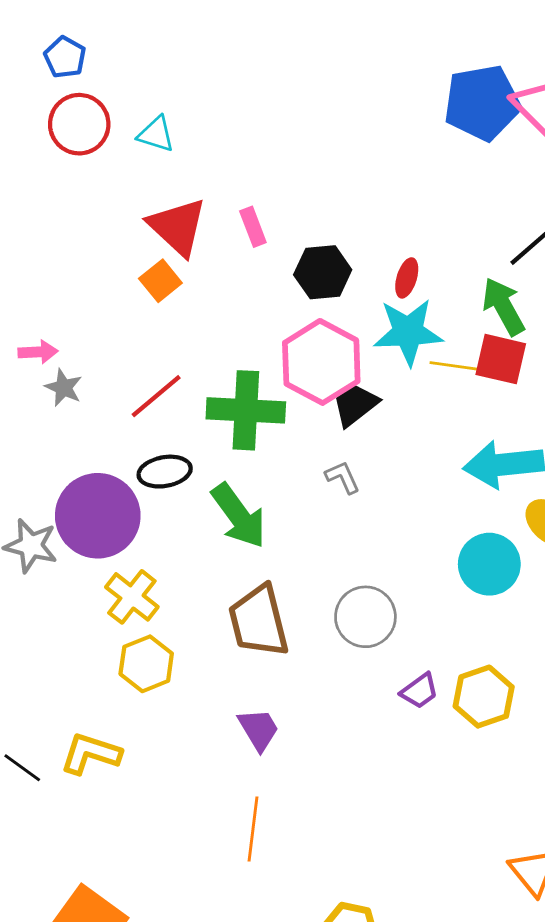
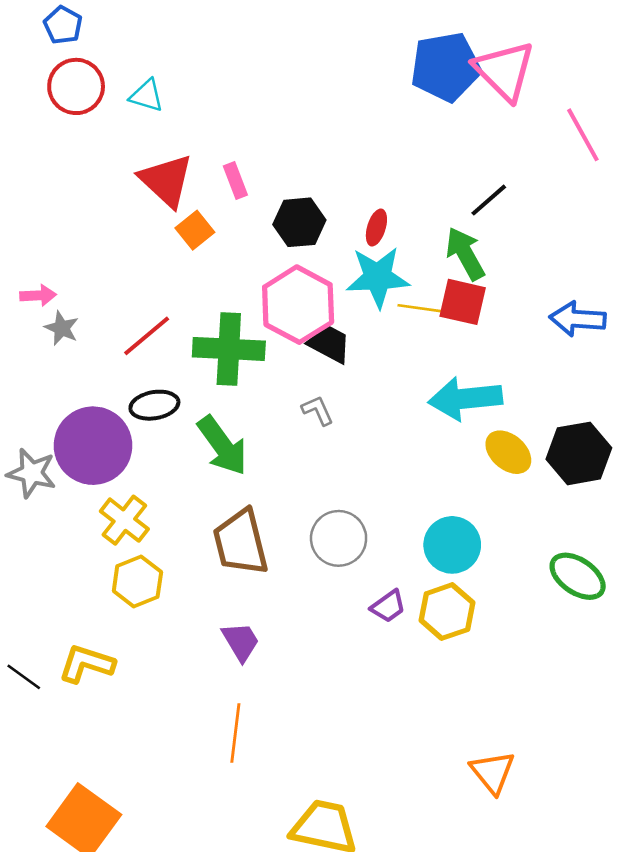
orange square: (160, 281) -> (195, 230), moved
black trapezoid: (355, 405) -> (329, 344), turned 66
cyan circle: (489, 564) -> (452, 545), moved

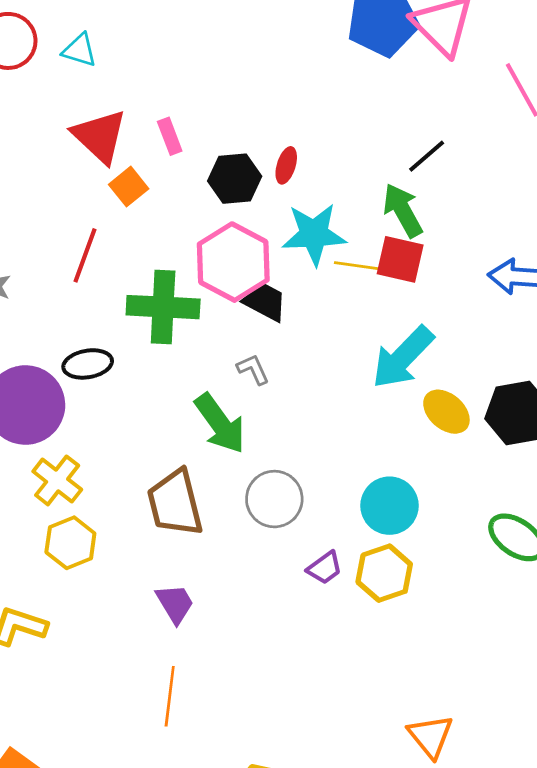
red ellipse: (376, 228) -> (286, 165), moved
red line: (147, 336) -> (85, 255), moved, turned -30
cyan arrow: (465, 399) -> (403, 357), turned -40
green arrow: (222, 446) -> (220, 424), moved

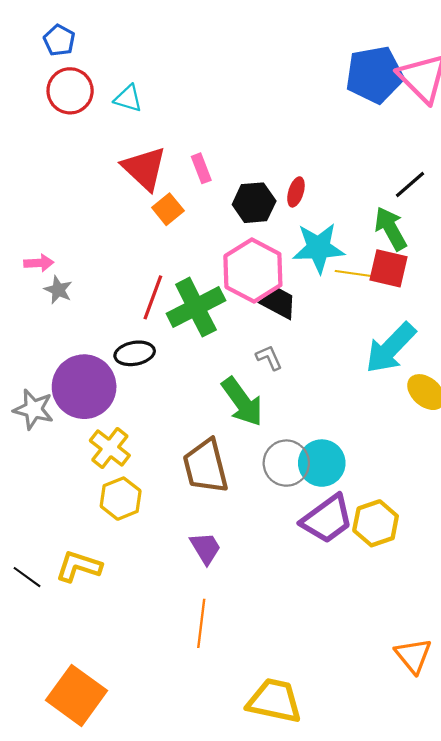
red line: (85, 255) -> (153, 297), moved
green cross: (163, 307) -> (196, 307), turned -30
cyan circle: (390, 506) -> (322, 463), moved
purple trapezoid: (325, 568) -> (327, 519), size x1.8

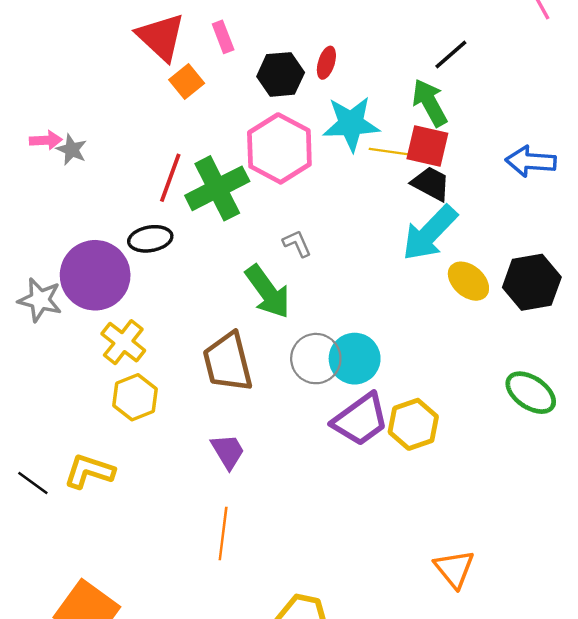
gray star: (58, 290) -> (72, 150), moved
black trapezoid: (279, 303) -> (431, 184), moved

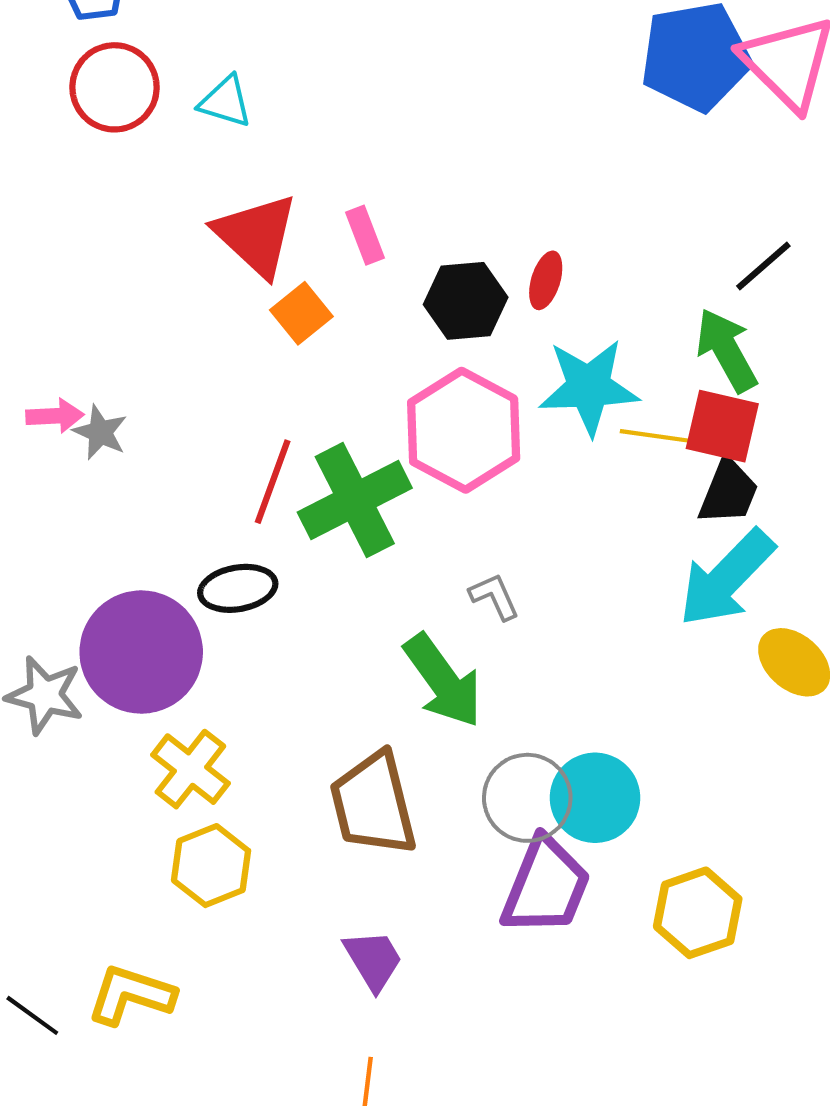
black trapezoid: (431, 184) -> (728, 492), turned 84
purple trapezoid: (360, 420) -> (546, 886), moved, turned -32

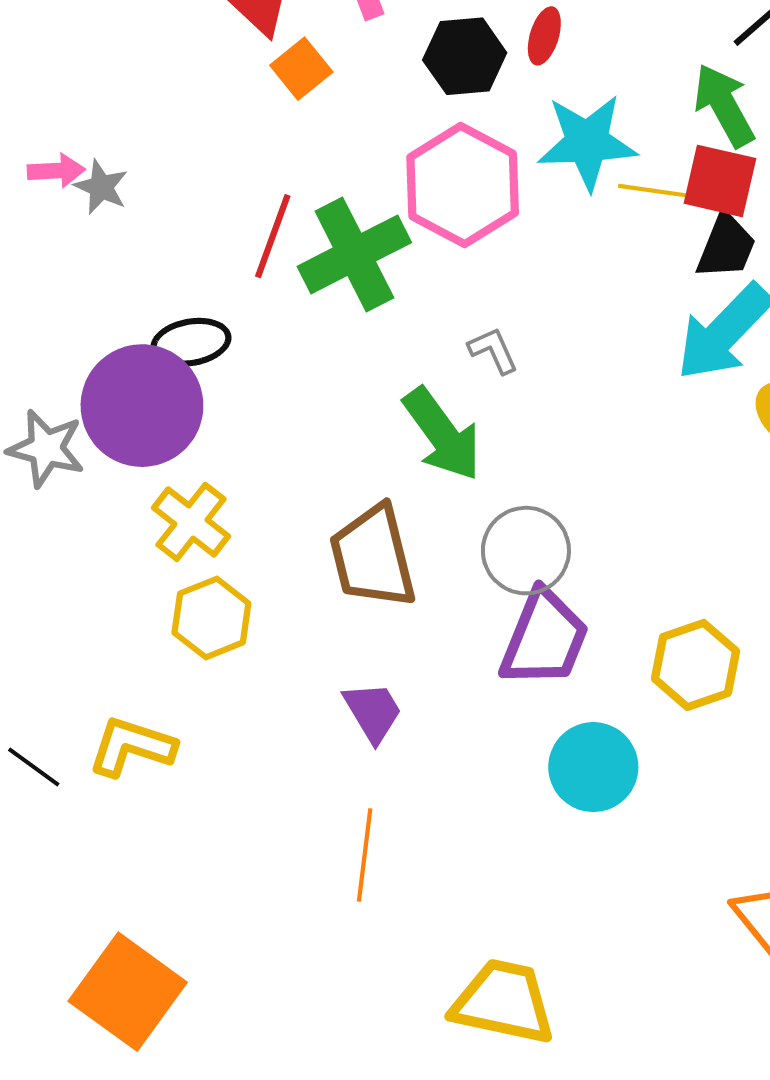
black ellipse: (238, 588) -> (191, 342), moved
cyan circle: (595, 798) -> (593, 767), moved

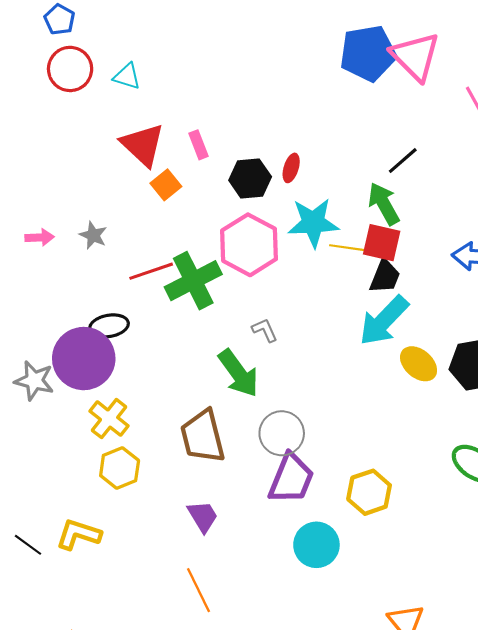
gray star: (101, 187) -> (93, 235), moved
red line: (273, 236) -> (151, 271), turned 51
orange line: (365, 855) -> (198, 590), turned -33

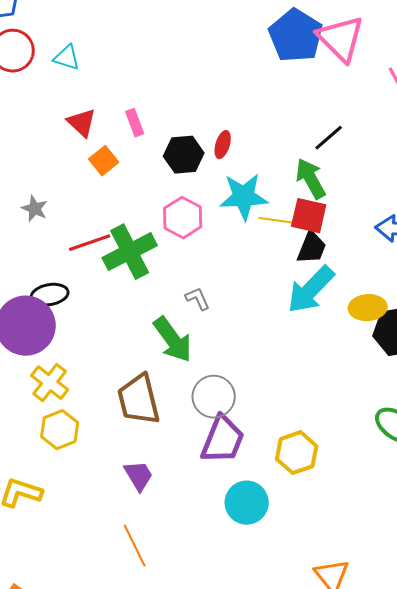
blue pentagon: (368, 53) -> (296, 36), turned -30
red triangle: (143, 145) -> (82, 123), size x0.7
pink hexagon: (249, 245) -> (183, 218), size x0.7
yellow ellipse: (419, 364) -> (368, 308), moved, turned -45

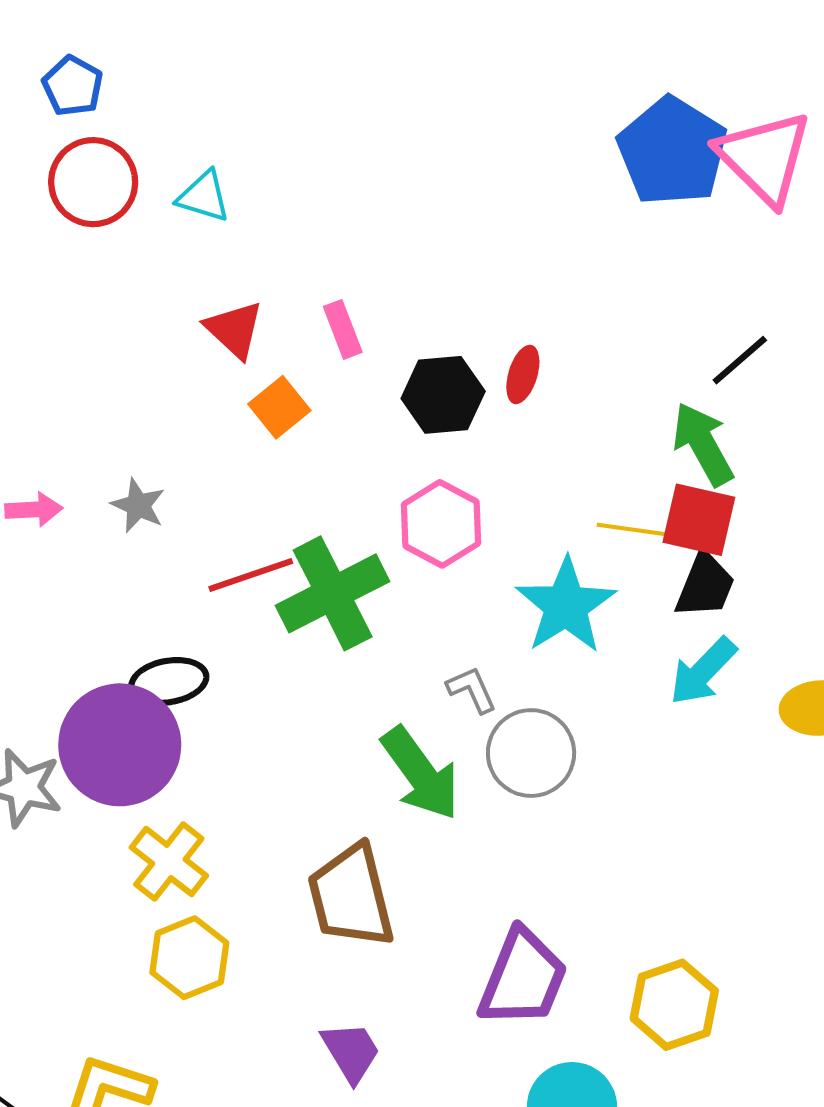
cyan star: (244, 197) -> (566, 606), moved, turned -30
cyan arrow: (311, 290) -> (703, 671), size x0.7
gray circle: (214, 397) -> (531, 753), moved

